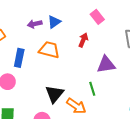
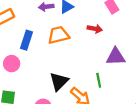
red arrow: (83, 40) -> (95, 29), turned 72
orange trapezoid: (49, 50) -> (58, 35), turned -35

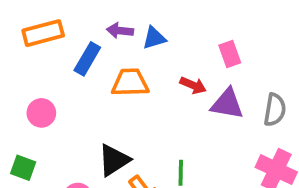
blue rectangle: (26, 40) -> (87, 59), moved
purple triangle: (116, 57) -> (227, 104), moved

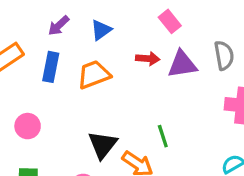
purple arrow: (120, 31) -> (59, 26), moved, turned -30

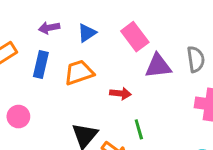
pink rectangle: (170, 21) -> (135, 37), moved, size x1.4
purple arrow: (59, 26) -> (49, 28), turned 30
red arrow: (148, 59) -> (120, 93), moved

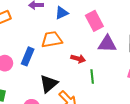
blue rectangle: (41, 64) -> (28, 56), moved
green line: (139, 129) -> (92, 76), moved

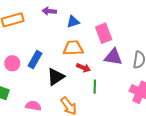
orange trapezoid: (52, 39) -> (73, 48), moved
black triangle: (49, 84) -> (56, 77), moved

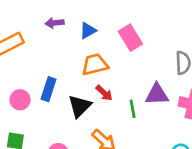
purple triangle: (113, 57) -> (157, 94), moved
red arrow: (83, 68) -> (104, 93), moved, turned 32

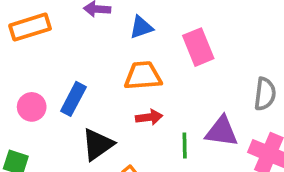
red arrow: (104, 93) -> (149, 117), turned -60
black triangle: (80, 106) -> (98, 144), moved

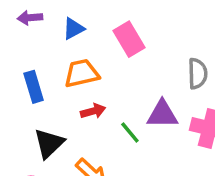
blue rectangle: (73, 99) -> (34, 87), moved, turned -36
green line: (185, 146) -> (130, 133), turned -30

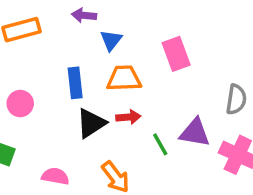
blue triangle: (73, 29) -> (111, 40), moved, turned -35
black triangle: (49, 143) -> (91, 123), moved

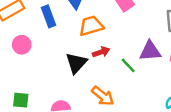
blue rectangle: (75, 83) -> (49, 16), moved
pink circle: (20, 104) -> (22, 45), moved

